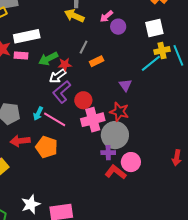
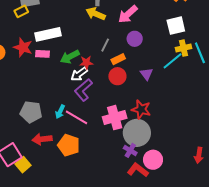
pink arrow: (106, 16) -> (128, 14), size x1.5
purple circle: (118, 27) -> (135, 39), moved
purple triangle: (125, 85) -> (146, 74), moved
red circle: (83, 100) -> (117, 76), moved
purple cross: (108, 153) -> (130, 150), turned 32

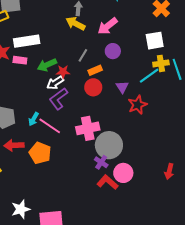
red star: (141, 109) -> (137, 105), moved, turned 30

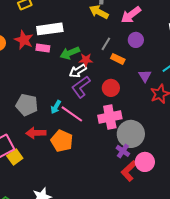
orange rectangle: (95, 70) -> (118, 59), turned 48
red circle: (93, 87) -> (111, 88), moved
red L-shape: (107, 182) -> (129, 171), turned -85

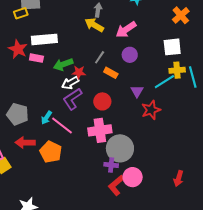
purple cross: (123, 151) -> (111, 165), turned -32

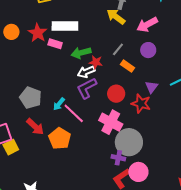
red star: (151, 110) -> (141, 104), moved, turned 30
pink cross: (100, 130) -> (111, 122), turned 30
red arrow: (25, 143) -> (35, 127), turned -144

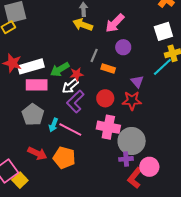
white rectangle: (65, 26) -> (31, 66), moved
pink rectangle: (55, 44) -> (37, 85), moved, size x1.5
gray pentagon: (31, 98) -> (33, 115), moved, turned 30

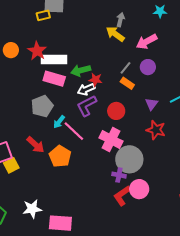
gray line: (94, 55) -> (126, 68), moved
red star: (132, 101) -> (156, 130), moved

